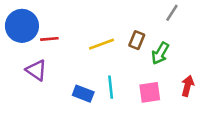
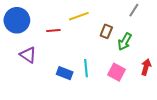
red line: (49, 39) -> (53, 30), moved
yellow line: (101, 44) -> (79, 16), moved
pink square: (150, 92) -> (117, 72), turned 36

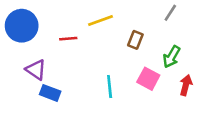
green arrow: (125, 42) -> (172, 57), moved
pink square: (117, 72) -> (148, 79), moved
blue rectangle: (65, 73) -> (50, 93), moved

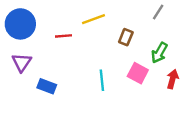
purple triangle: (36, 70) -> (22, 62), moved, turned 30

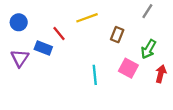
blue circle: (20, 24) -> (19, 22), size x0.6
red line: (64, 36) -> (59, 33), turned 56
blue rectangle: (47, 86) -> (43, 48), moved

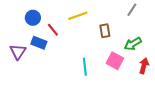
blue circle: (19, 22) -> (33, 18), moved
brown rectangle: (117, 35) -> (105, 31), turned -32
green arrow: (148, 49) -> (133, 44), turned 30

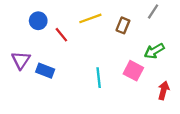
brown rectangle: (105, 31) -> (123, 25), moved, turned 32
blue rectangle: (39, 43) -> (45, 71), moved
red arrow: (144, 66) -> (164, 90), moved

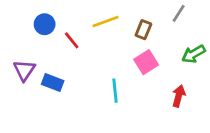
green arrow: (154, 51) -> (194, 54), moved
pink square: (133, 71) -> (146, 62), moved, turned 30
red arrow: (164, 90) -> (179, 96), moved

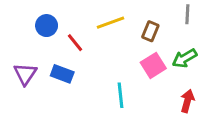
gray line: (179, 13) -> (187, 14), turned -30
green arrow: (194, 54) -> (185, 58), moved
blue rectangle: (53, 82) -> (62, 74), moved

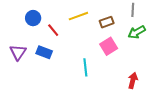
brown rectangle: (150, 31) -> (107, 22), turned 48
green arrow: (185, 58) -> (137, 32), moved
red arrow: (187, 101) -> (133, 80), moved

